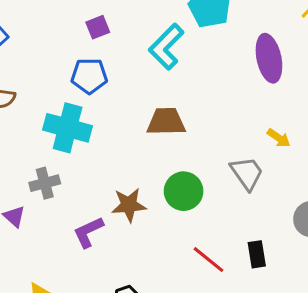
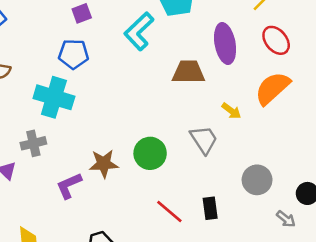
brown trapezoid: (166, 122) -> (188, 72), moved

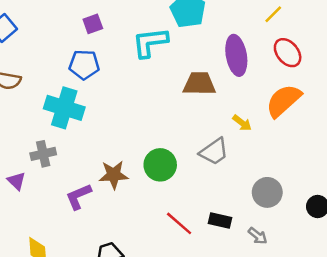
cyan L-shape: (139, 31) -> (150, 42), turned 36
gray trapezoid: (204, 140) -> (214, 152), turned 88
black rectangle: (210, 208) -> (220, 220), turned -70
gray arrow: (286, 219) -> (258, 236), moved

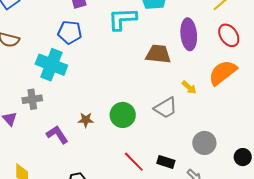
brown star: (114, 175) -> (86, 120), size x0.7
purple L-shape: (79, 196) -> (57, 135), turned 75

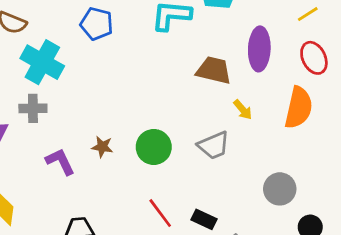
cyan cross: (51, 65) -> (42, 62), moved
orange semicircle: (223, 72) -> (299, 108), turned 132
yellow arrow: (189, 87) -> (243, 110), moved
gray circle: (204, 143) -> (280, 189), moved

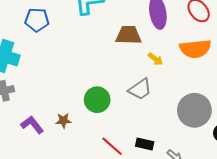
orange semicircle: (299, 108) -> (195, 49), turned 84
brown star: (102, 147) -> (63, 121), moved
gray circle: (280, 189) -> (194, 110), size x1.4

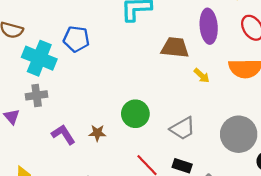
blue pentagon: (37, 20) -> (76, 39), moved
gray trapezoid: (140, 89) -> (183, 128), moved

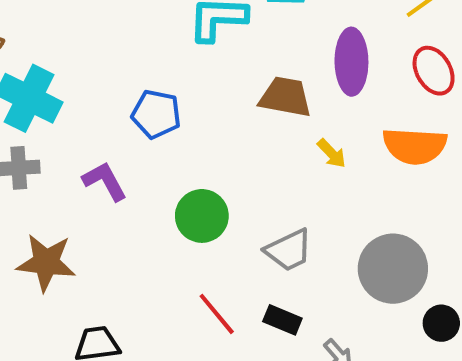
blue pentagon: (76, 39) -> (156, 114), moved
brown star: (97, 133) -> (46, 262), moved, size x1.8
purple L-shape: (63, 134) -> (105, 181), moved

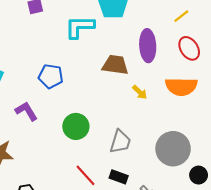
gray trapezoid: (289, 250) -> (120, 142), turned -45

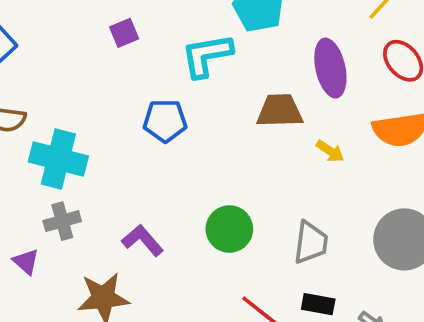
blue pentagon: (51, 76) -> (165, 121), moved
purple L-shape: (26, 111) -> (143, 240), moved

